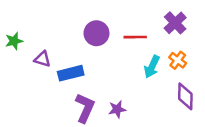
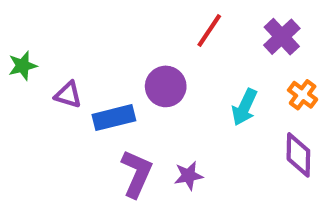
purple circle: (96, 33) -> (166, 86), moved
red line: (135, 37) -> (209, 30), moved, turned -55
orange cross: (178, 60) -> (303, 95), moved

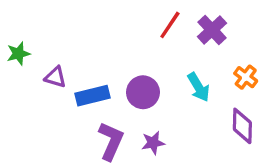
purple cross: (282, 37) -> (212, 30), moved
purple circle: (166, 86) -> (143, 92), moved
cyan arrow: (244, 107) -> (199, 87), turned -56

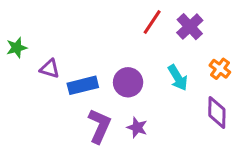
purple star: (153, 143) -> (137, 127), turned 30

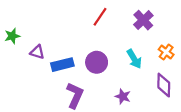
red line: (152, 22) -> (100, 17), moved
purple star: (137, 127) -> (123, 96), moved

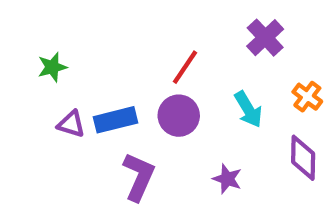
red line: (100, 17) -> (185, 67), moved
green star: (12, 36) -> (52, 67), moved
purple triangle: (37, 52) -> (71, 124), moved

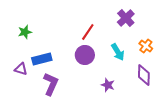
blue rectangle: (115, 120) -> (42, 59), moved
purple triangle: (71, 124) -> (21, 69), moved
purple L-shape: (139, 177) -> (51, 84), moved

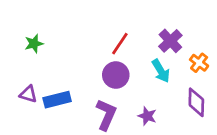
purple cross: (126, 18) -> (170, 41), moved
blue rectangle: (42, 59) -> (57, 100), moved
purple L-shape: (51, 84) -> (106, 115), moved

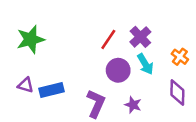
purple cross: (170, 41) -> (140, 37), moved
green star: (34, 44) -> (31, 39), size x1.6
purple circle: (116, 75) -> (118, 70), moved

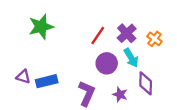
green star: (31, 39) -> (41, 27), moved
orange cross: (180, 57) -> (154, 39), moved
purple diamond: (177, 92) -> (146, 83), moved

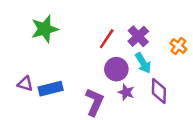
orange cross: (154, 39) -> (178, 46), moved
purple star: (120, 94) -> (126, 92), moved

